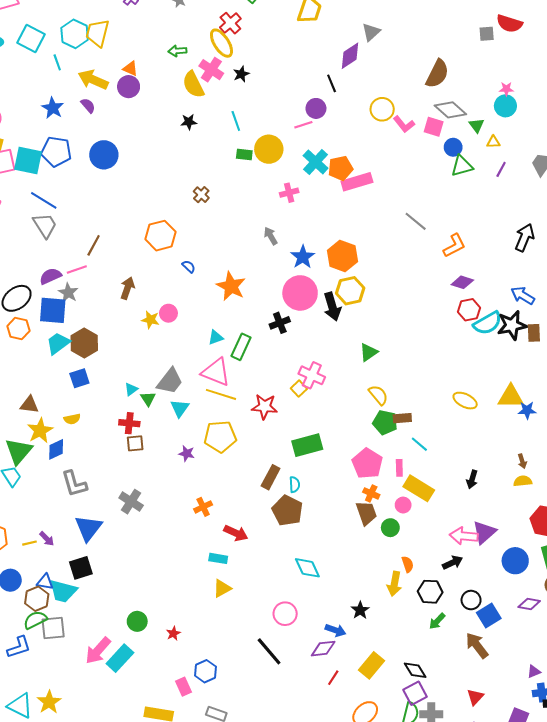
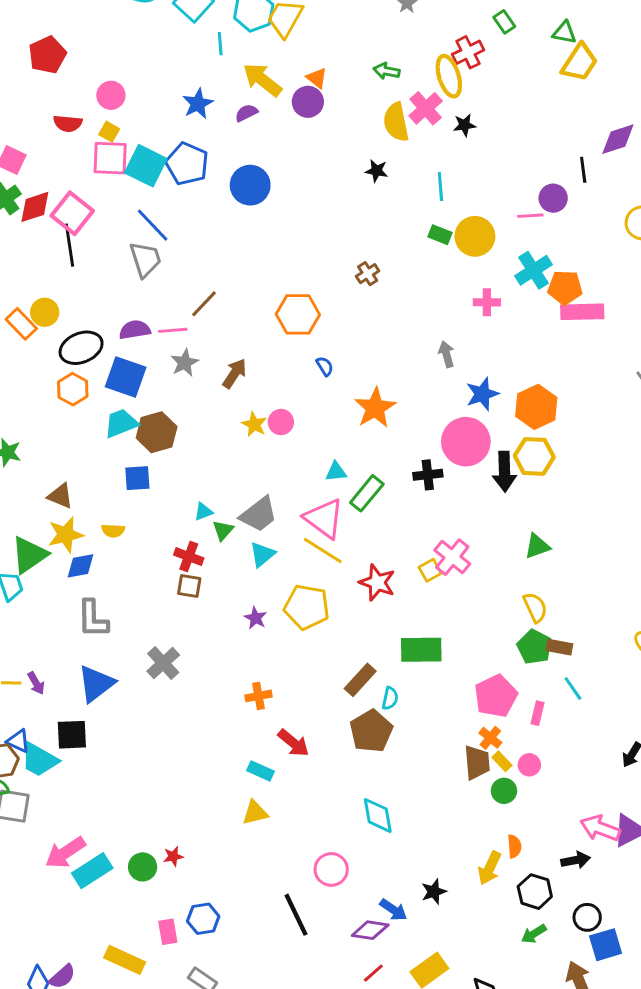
purple semicircle: (88, 106) -> (246, 113), turned -91
gray star: (68, 293) -> (185, 363), moved
yellow rectangle: (419, 488) -> (502, 761), moved, size x0.5
green circle: (137, 621) -> (143, 867), moved

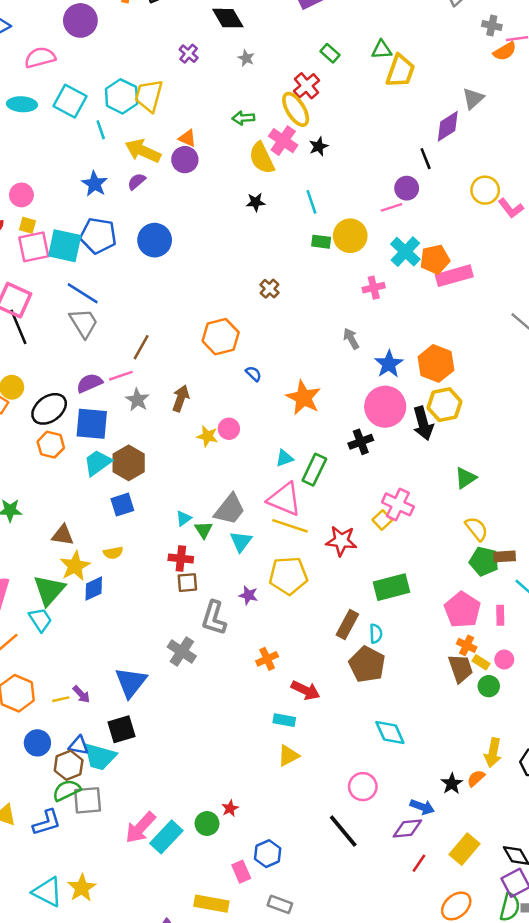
gray L-shape: (93, 619) -> (214, 618), moved, turned 32
orange semicircle: (514, 846) -> (476, 778), moved, turned -114

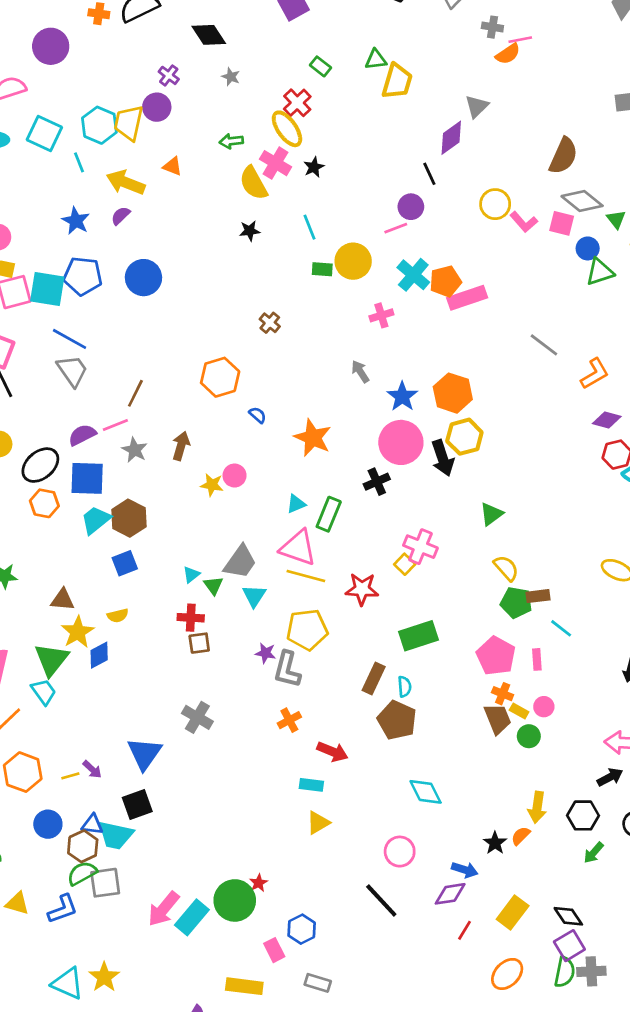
purple circle: (185, 160) -> (157, 107), moved
gray L-shape: (214, 618) -> (287, 669), moved
green circle: (207, 824) -> (235, 900), size x1.6

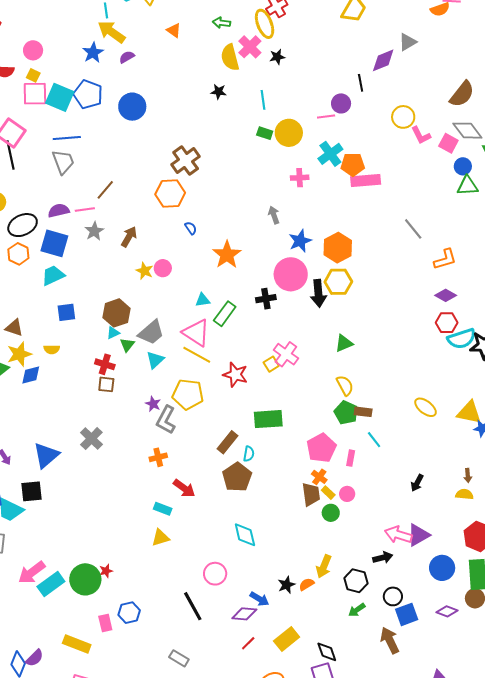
yellow arrow: (126, 183) -> (112, 32), moved
brown cross: (270, 323) -> (186, 161), moved, size x1.8
blue line: (69, 339) -> (67, 138), turned -48
brown hexagon: (129, 518) -> (116, 313), moved
gray rectangle: (318, 983) -> (179, 658), moved

